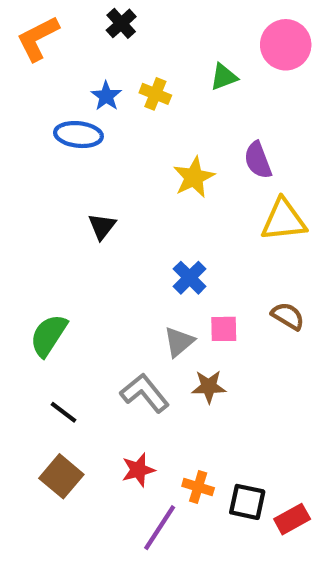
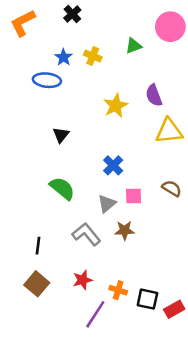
green semicircle: (49, 335) -> (62, 188), moved, turned 96
black line: (64, 412) -> (38, 246), turned 60

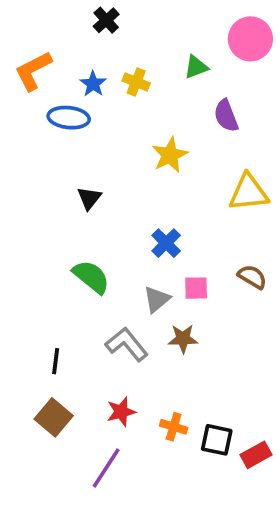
orange L-shape: (23, 23) -> (33, 71), moved
purple semicircle: (154, 95) -> (226, 116), moved
purple line: (95, 314) -> (106, 468), moved

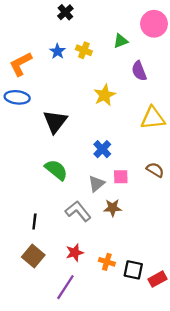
orange L-shape: (33, 71) -> (21, 64), moved
blue ellipse: (69, 118) -> (17, 97), moved
black triangle: (89, 198) -> (55, 122), size x1.6

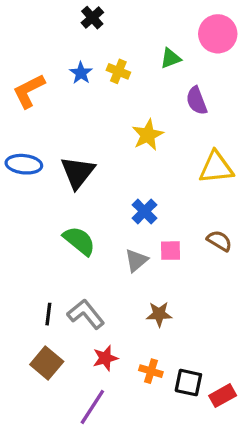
blue ellipse: (17, 97) -> (24, 164), moved
brown star: (113, 208) -> (159, 314), moved
gray L-shape: (78, 211) -> (86, 314), moved

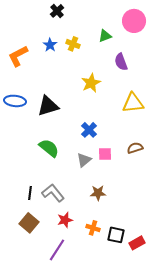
black triangle: (78, 172) -> (48, 106), turned 35
brown semicircle: (219, 241) -> (135, 148), turned -49

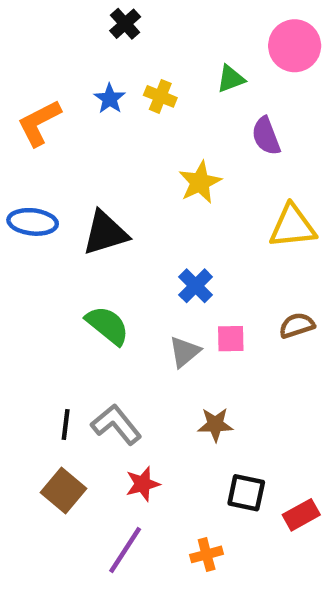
orange cross: (93, 228) -> (207, 554), moved, turned -32
black square: (116, 235) -> (246, 493), moved
red rectangle: (137, 243) -> (301, 515), moved

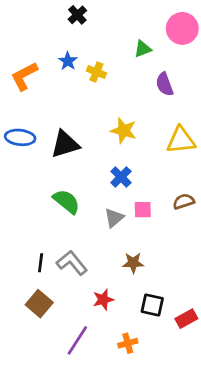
yellow cross: (160, 96) -> (96, 72), moved
yellow star: (200, 182) -> (124, 131), moved, turned -30
red star: (143, 484) -> (103, 300), moved

